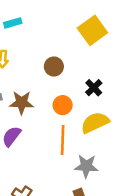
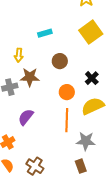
cyan rectangle: (13, 23) -> (45, 33), moved
brown star: (21, 103) -> (30, 77), moved

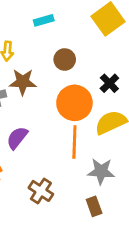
orange circle: (67, 92) -> (74, 103), size x1.6
brown cross: (35, 166) -> (41, 191), moved

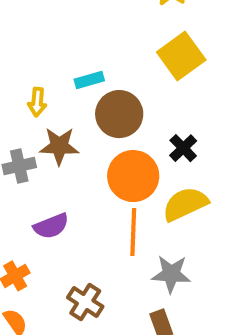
cyan rectangle: (44, 20) -> (89, 80), moved
brown circle: (65, 59) -> (119, 114), size x1.5
purple semicircle: (17, 138) -> (51, 226), turned -150

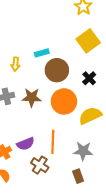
brown star: (59, 146) -> (32, 97), moved
black cross: (183, 148) -> (89, 78), moved
purple semicircle: (51, 226) -> (26, 144), moved
orange line: (133, 232) -> (53, 142), moved

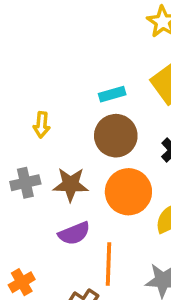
cyan rectangle: (42, 53) -> (112, 94), moved
purple semicircle: (26, 144) -> (74, 233), moved

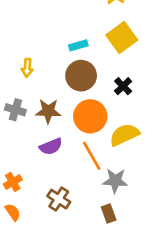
gray cross: (25, 183) -> (15, 110), turned 30
orange line: (109, 264) -> (92, 156), moved, turned -32

